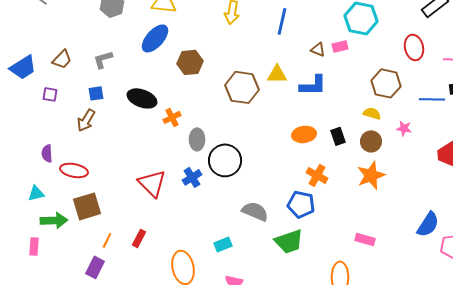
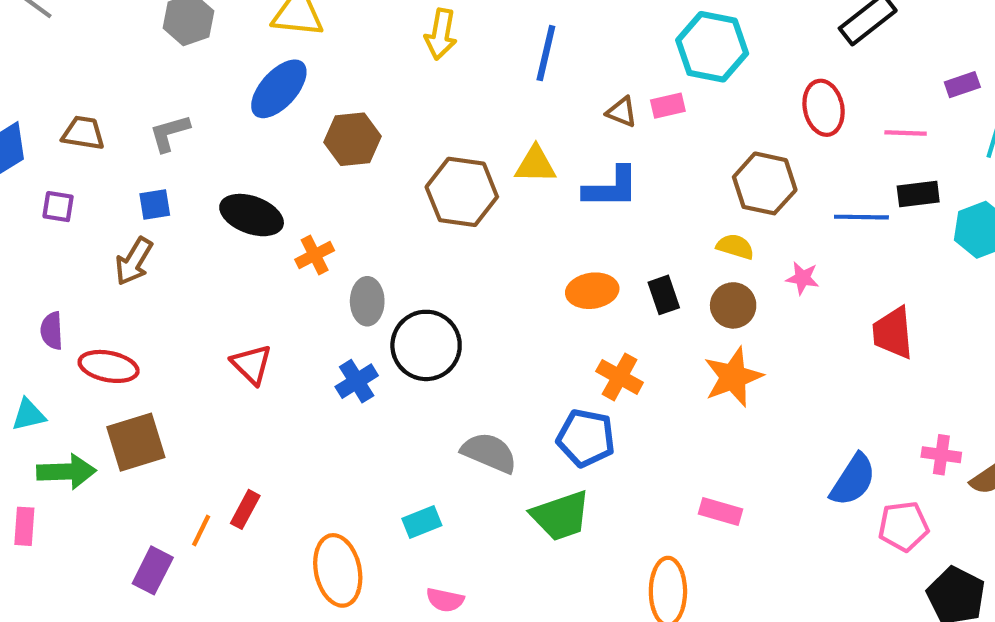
brown trapezoid: (62, 59) -> (83, 133), turned -125
red triangle: (152, 183) -> (252, 364), moved, size x0.7
orange line: (107, 240) -> (201, 530), moved

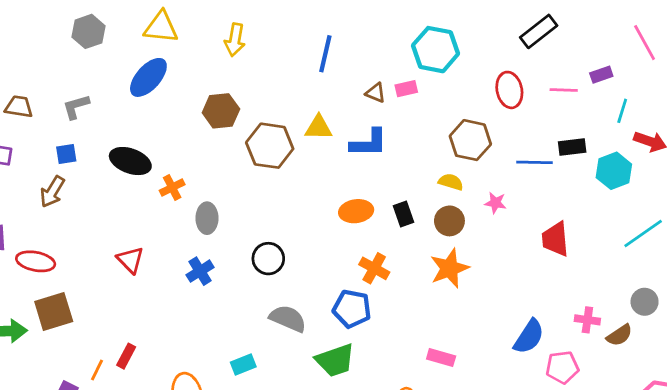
yellow arrow: (441, 34) -> (235, 40), moved
pink line: (906, 133) -> (564, 90), moved
brown hexagon: (352, 139) -> (221, 111), moved
black circle: (426, 345) -> (268, 259), moved, size x0.7

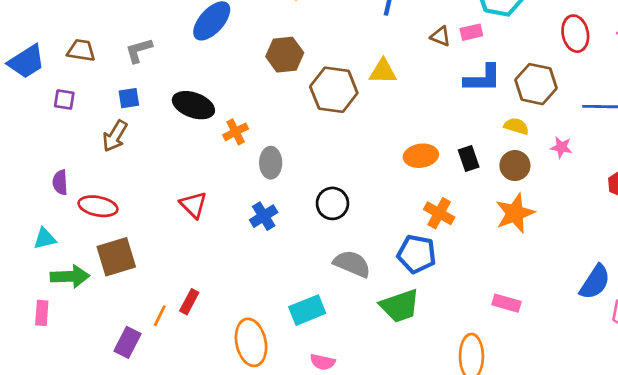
blue L-shape: (369, 143) -> (483, 78), moved
cyan rectangle: (243, 364) -> (307, 310), size x1.4

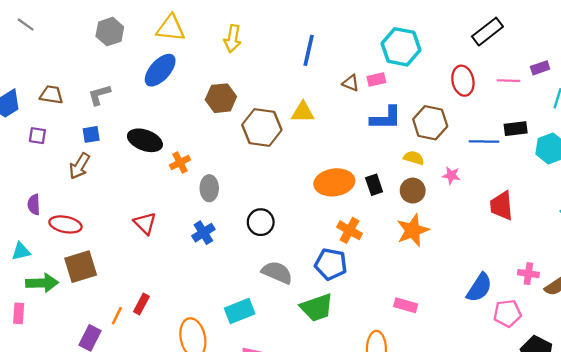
orange ellipse: (421, 156) -> (334, 182), size x1.4

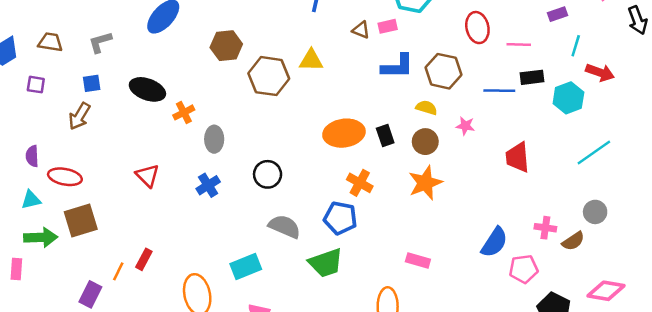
pink line: (509, 81) -> (519, 45), moved
cyan triangle: (21, 251) -> (31, 200), moved

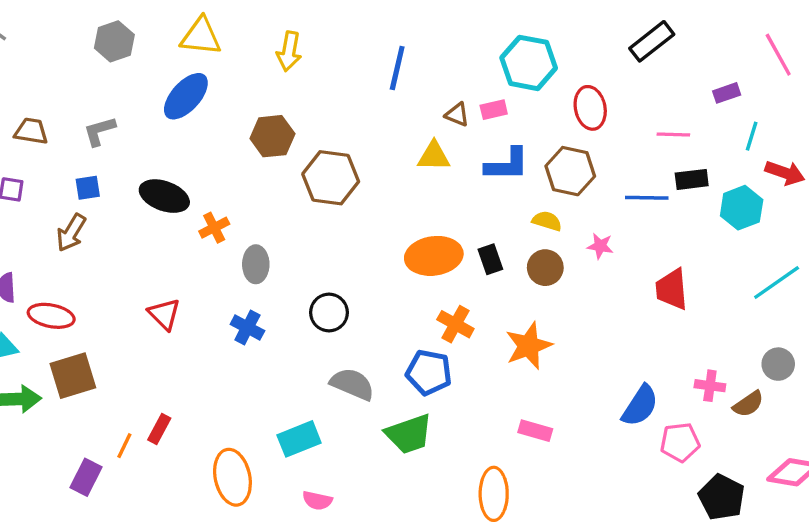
red ellipse: (477, 28) -> (590, 108), moved
yellow triangle: (311, 60) -> (434, 156), moved
orange star: (425, 183) -> (529, 346), moved
blue cross: (208, 185) -> (247, 327), turned -30

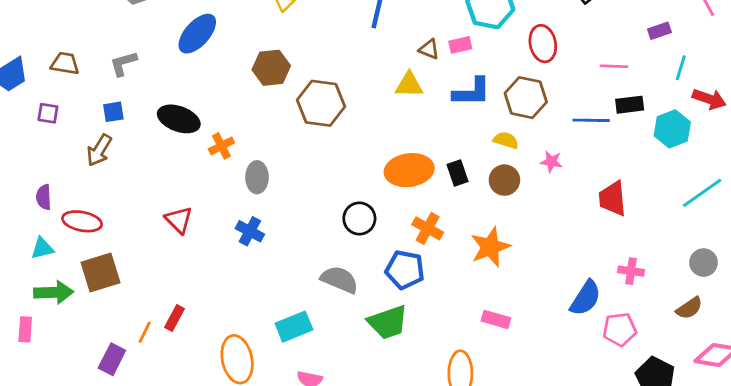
black circle: (329, 313) -> (359, 218), moved
pink cross: (710, 386) -> (631, 271), moved
brown semicircle: (748, 404) -> (689, 308), moved

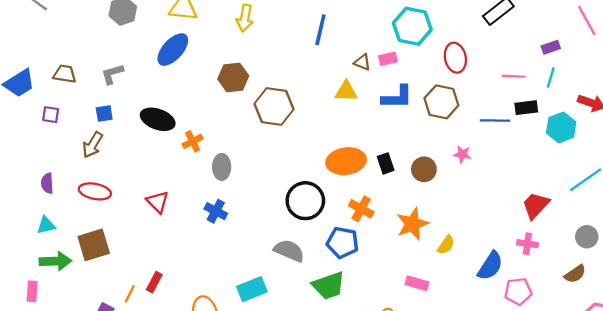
cyan line: (681, 68) -> (551, 77), moved
yellow semicircle: (506, 140) -> (446, 245), moved, turned 108
red trapezoid: (613, 199) -> (536, 205), moved, turned 48
black circle: (359, 218) -> (305, 201), size x1.4
red ellipse: (82, 221) -> (95, 191), moved

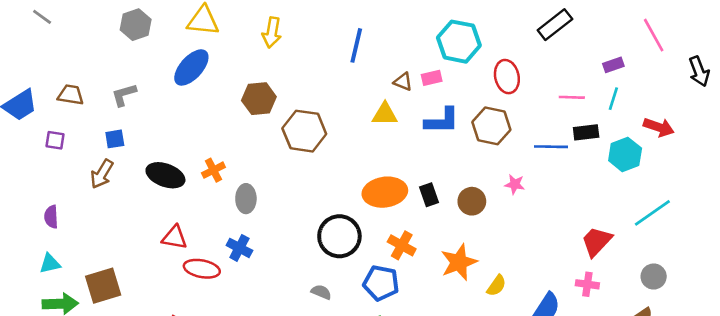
black ellipse: (158, 119) -> (165, 175), moved
red ellipse: (95, 191) -> (202, 269), moved
red triangle: (158, 202) -> (175, 238), turned -35
gray semicircle: (289, 251) -> (321, 292), size x0.6

